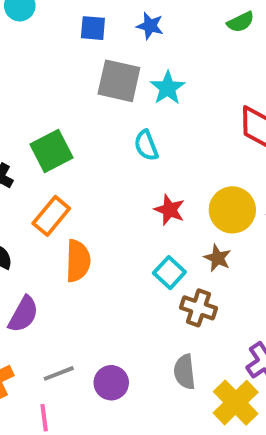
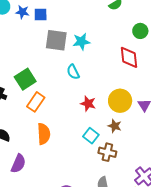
blue star: (150, 26) -> (22, 12), moved
cyan star: (168, 88) -> (81, 42), turned 30
orange rectangle: (51, 216) -> (36, 102), moved

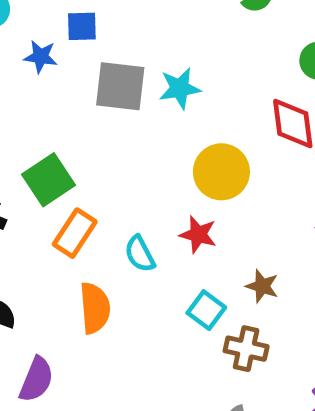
blue star: (22, 12) -> (41, 57), moved
cyan semicircle: (73, 72) -> (140, 254), moved
yellow circle: (120, 101) -> (221, 172), moved

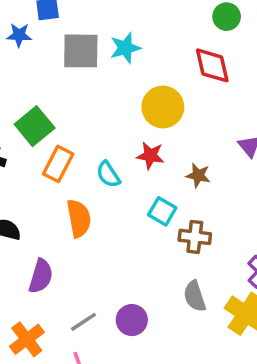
brown star: (262, 286) -> (198, 175), moved

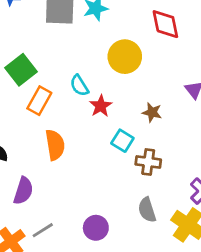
red star: (150, 156) -> (101, 106), moved, turned 30
cyan semicircle: (108, 174) -> (79, 85), moved
gray line: (84, 322) -> (43, 230), moved

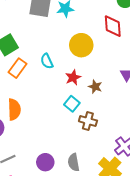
red star: (101, 106) -> (73, 77), moved
orange semicircle: (55, 145) -> (14, 109), moved
gray semicircle: (147, 210) -> (74, 162), moved

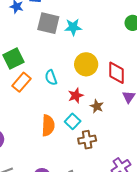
red diamond: (113, 26) -> (117, 73), moved
orange semicircle: (14, 109) -> (48, 125), moved
brown cross: (88, 121) -> (87, 140), turned -30

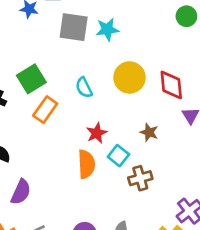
cyan semicircle: (51, 78) -> (84, 88), moved
red star: (76, 96) -> (97, 133), moved

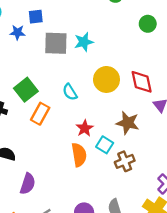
brown star: (149, 132) -> (128, 123), size x1.5

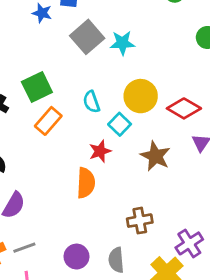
gray square: (56, 43) -> (87, 37), turned 35
red diamond: (142, 82) -> (184, 108), turned -60
cyan square: (105, 145) -> (120, 124), moved
brown cross: (125, 161) -> (140, 221), moved

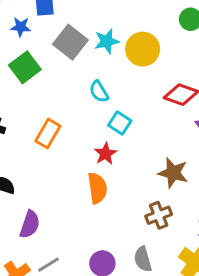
green square: (37, 87) -> (25, 67), moved
yellow circle: (141, 96) -> (143, 49), moved
cyan semicircle: (91, 102) -> (99, 92), moved
brown star: (155, 156) -> (173, 173), moved

